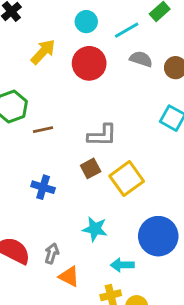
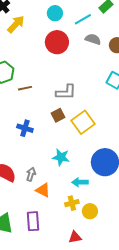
yellow arrow: (43, 52) -> (16, 24), moved

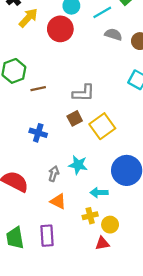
red circle: (57, 42) -> (60, 29), moved
gray arrow: (31, 174) -> (54, 174), moved
red triangle: (75, 237) -> (102, 243), moved

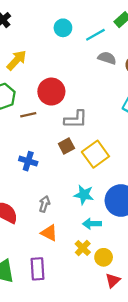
yellow arrow: (28, 18) -> (17, 60), moved
red circle: (60, 29) -> (51, 92), moved
cyan star: (78, 165) -> (84, 195), moved
yellow cross: (90, 216) -> (83, 248), turned -32
red triangle: (102, 243) -> (113, 280), moved, turned -32

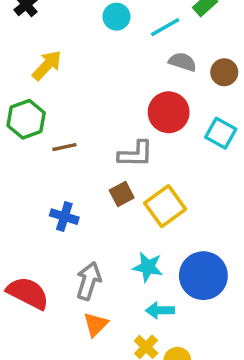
red circle: (51, 92) -> (169, 112), moved
gray arrow: (44, 204) -> (89, 281), size x1.5
orange triangle: (49, 233) -> (96, 324), turned 48

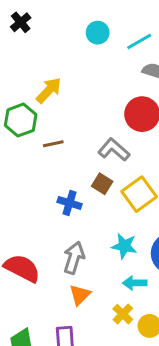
yellow arrow: (47, 65) -> (49, 90), moved
gray L-shape: (136, 154) -> (114, 150), turned -140
brown square: (122, 194) -> (102, 184), turned -30
blue cross: (64, 217) -> (70, 203), moved

